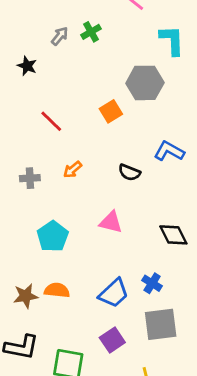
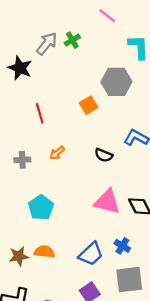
gray arrow: (60, 36) -> (47, 44), size x1.5
black star: (27, 66) -> (20, 68), size x1.5
red line: (51, 121) -> (40, 113), turned 30
pink triangle: (111, 222) -> (107, 202), moved, size x1.4

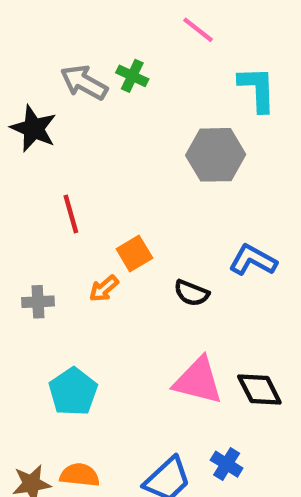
green cross: (72, 40) -> (132, 76), turned -35
gray arrow: (47, 44) -> (84, 82), turned -100
orange square: (89, 105) -> (134, 254), moved

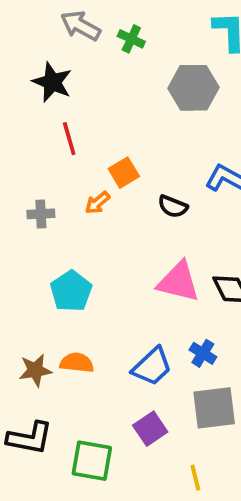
green cross: (132, 76) -> (131, 39), moved
black star: (34, 129) -> (52, 82), moved

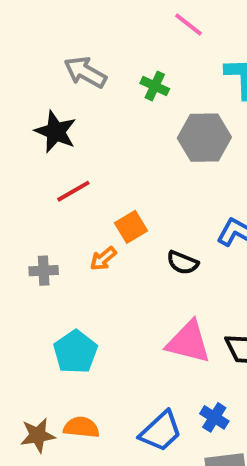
green cross: (131, 39) -> (155, 86), moved
red line: (69, 139) -> (73, 191), turned 76

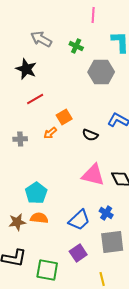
pink line: (189, 25) -> (93, 15), turned 56
cyan pentagon: (75, 352) -> (36, 193), moved

